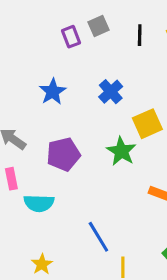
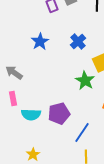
purple pentagon: (63, 154) -> (59, 114), moved
blue line: (98, 237) -> (82, 133), moved, turned 65

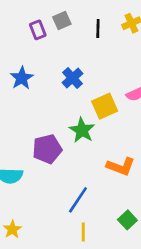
purple pentagon: (59, 114) -> (47, 149), moved

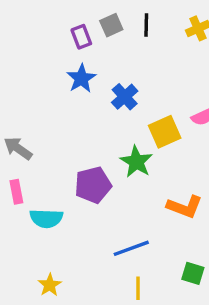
black line: (98, 29) -> (146, 25), moved
blue star: (22, 78) -> (81, 78), moved
blue line: (78, 200) -> (131, 248), turned 36
green square: (127, 220) -> (193, 273), turned -30

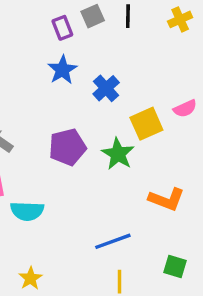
purple pentagon: (93, 185) -> (67, 147), moved

